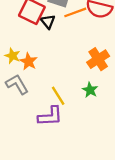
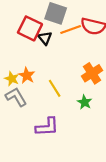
yellow star: (13, 56) -> (12, 79), moved
yellow line: (58, 96) -> (55, 88), moved

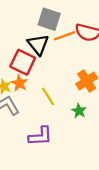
red square: (30, 28) -> (23, 62), moved
black triangle: (45, 38) -> (38, 45), size x1.5

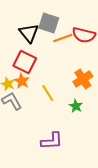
black triangle: (38, 45) -> (29, 33), moved
purple L-shape: (40, 136) -> (52, 141), moved

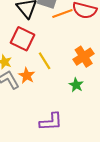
orange star: (22, 81) -> (27, 76), moved
yellow line: (48, 93) -> (45, 61), moved

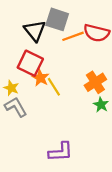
orange star: (27, 76) -> (40, 78), moved
green star: (76, 85) -> (101, 105), moved

